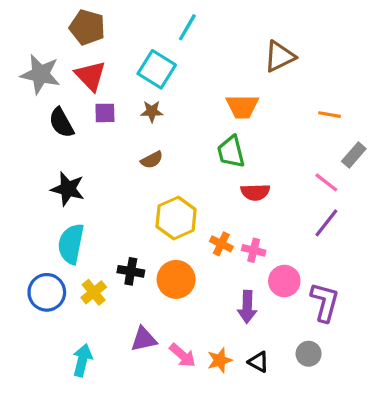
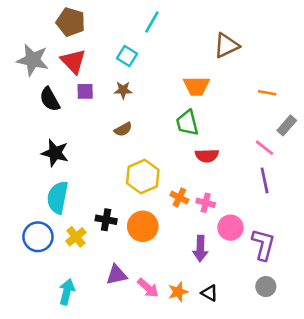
cyan square: (157, 69) -> (127, 56), size x0.7
purple line: (326, 223) -> (265, 180), turned -50
gray circle: (309, 354) -> (266, 287), moved

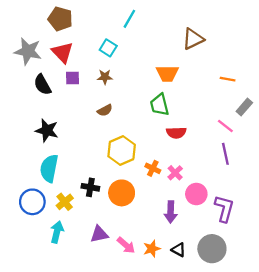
pink cross: (206, 203) -> (175, 173), turned 32
gray circle: (266, 287) -> (212, 249), moved, size x1.6
cyan arrow: (67, 292) -> (57, 232), moved

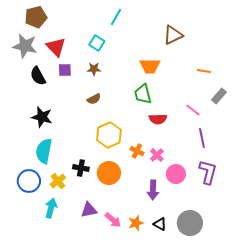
brown pentagon: (60, 19) -> (36, 17), moved, turned -30
pink line: (225, 126) -> (193, 110), moved
purple L-shape: (224, 209) -> (208, 172), moved

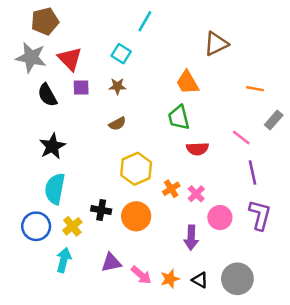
orange trapezoid: (150, 66) -> (187, 82), turned 60
black star: (42, 117) -> (52, 146), turned 30
orange cross: (137, 151) -> (171, 189), turned 32

